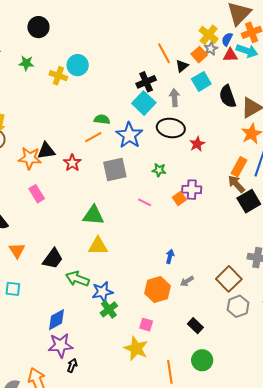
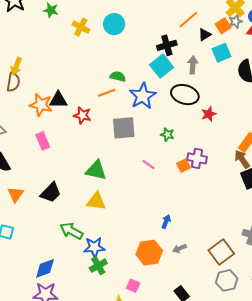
orange line: (164, 53) -> (188, 20), turned 70
cyan circle: (78, 65) -> (114, 24), moved
red star: (72, 163) -> (82, 115), turned -30
black trapezoid: (53, 259) -> (51, 193), moved

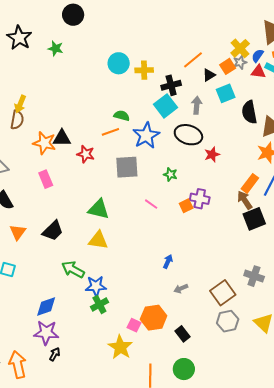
yellow cross: (81, 27) -> (144, 70), moved, turned -30
orange hexagon: (149, 253) -> (154, 318), moved

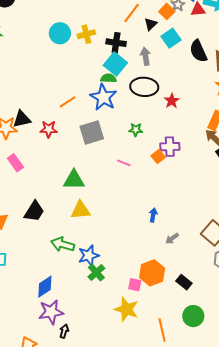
black cross: (171, 85) -> (116, 43), turned 36
green semicircle: (122, 116) -> (108, 78), moved

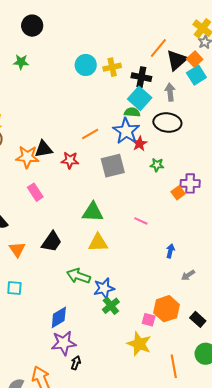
orange square: (167, 11) -> (195, 59), moved
black triangle: (151, 24) -> (177, 60), size x1.6
red star: (172, 101) -> (140, 144), moved
pink line: (124, 163) -> (141, 221), moved

